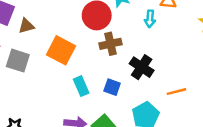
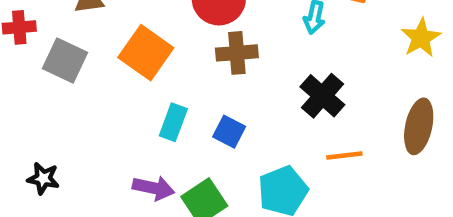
black cross: (142, 67) -> (322, 96), moved
cyan rectangle: (81, 86) -> (173, 122), turned 36

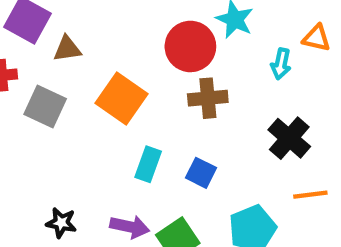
black star: (43, 178) -> (61, 223), moved

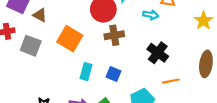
brown triangle: (67, 49) -> (40, 15), turned 40
cyan arrow: (281, 64) -> (151, 15), turned -88

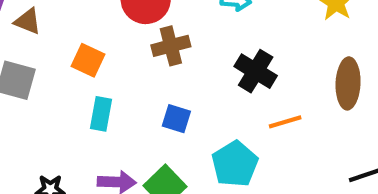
orange square: (70, 39) -> (88, 60), size x0.7
cyan rectangle: (86, 72) -> (101, 114), moved

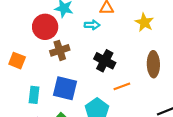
cyan rectangle: (101, 114) -> (34, 95), moved
blue square: (176, 119) -> (65, 88), size x1.6

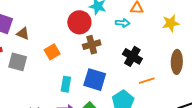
yellow star: (144, 22) -> (171, 23), turned 30
orange square: (17, 61) -> (52, 52), turned 35

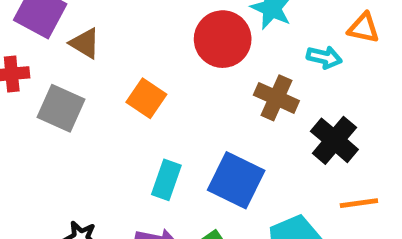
brown cross: (92, 45) -> (276, 98), moved, turned 30
orange square: (52, 52) -> (146, 98), turned -35

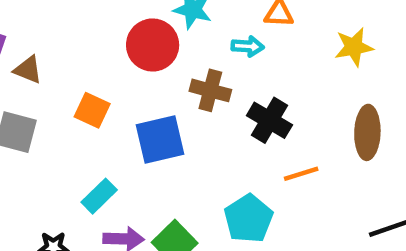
cyan rectangle: (166, 180) -> (99, 196), moved, turned 36
blue square: (236, 180) -> (160, 140), moved, turned -30

